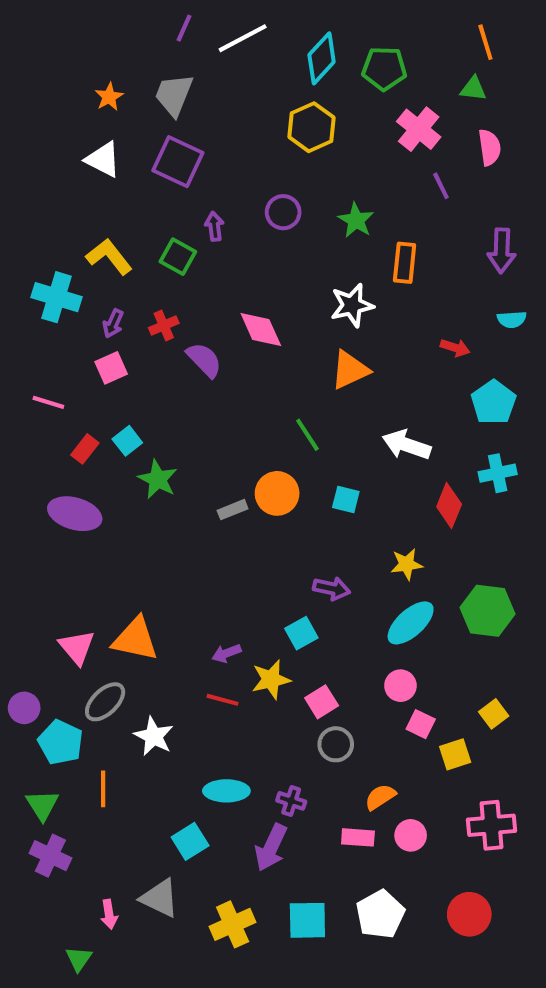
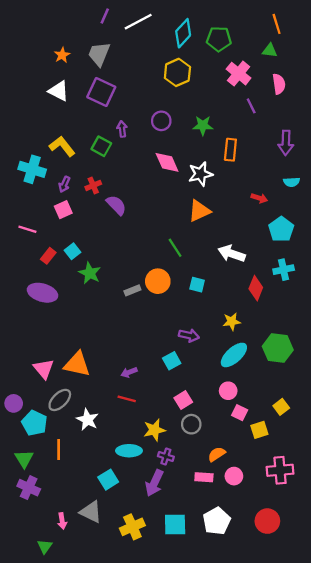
green star: (356, 220) -> (203, 125), turned -30
pink diamond: (261, 330) -> (167, 162), moved
yellow star: (271, 680) -> (154, 430), moved

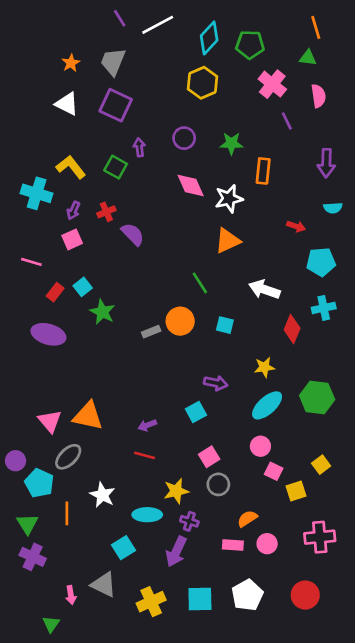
purple line: (105, 16) -> (120, 18), turned -56
cyan pentagon: (281, 229) -> (321, 262), turned 30
white star: (87, 420) -> (102, 495), moved

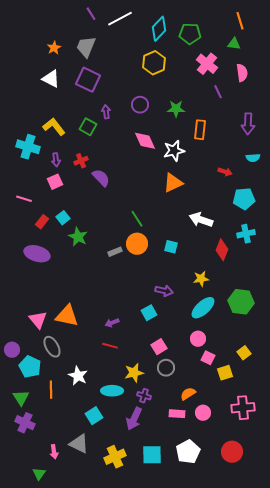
purple arrow: (73, 210) -> (56, 160), turned -32
green line: (200, 283) -> (137, 219), moved
gray ellipse: (68, 457) -> (52, 347), turned -75

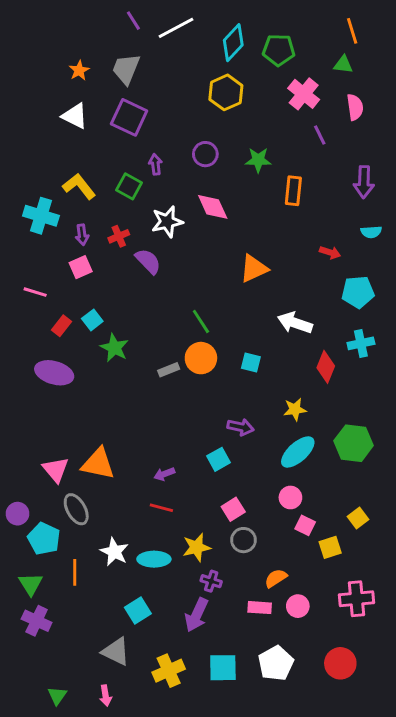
white star: (174, 151) -> (167, 222), moved
cyan ellipse: (112, 391) -> (154, 559), moved
pink arrow: (54, 452) -> (106, 696), moved

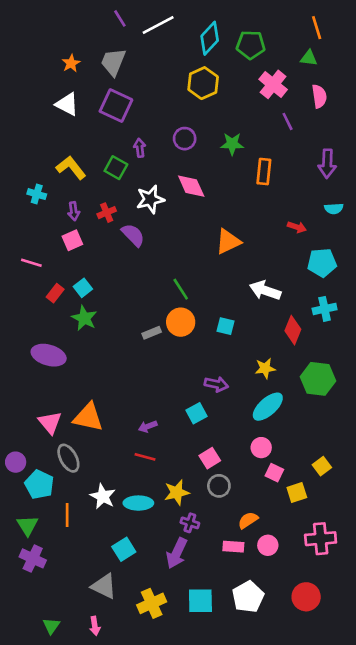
cyan cross: (41, 216) -> (37, 194), size x0.6
green star: (114, 348) -> (84, 318), moved
purple ellipse: (54, 373) -> (49, 355), moved
green hexagon: (354, 443) -> (318, 379), moved

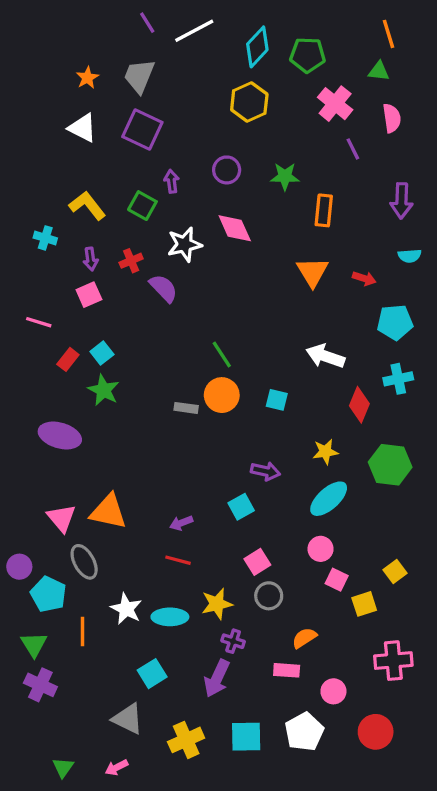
orange triangle: (228, 242) -> (312, 272), moved, turned -36
gray rectangle: (152, 333) -> (186, 408), turned 30
pink circle: (268, 545) -> (333, 691), moved
pink arrow: (95, 626) -> (116, 767), turned 72

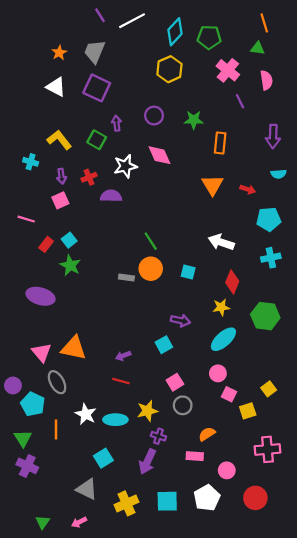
purple semicircle: (163, 288) -> (111, 196), turned -45
red diamond: (359, 405) -> (232, 282), moved

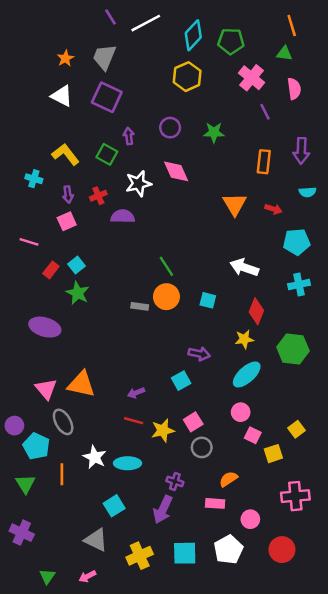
orange rectangle: (220, 143) -> (264, 162), moved
yellow star: (147, 411) -> (163, 430), moved
purple cross: (27, 466) -> (22, 533), moved

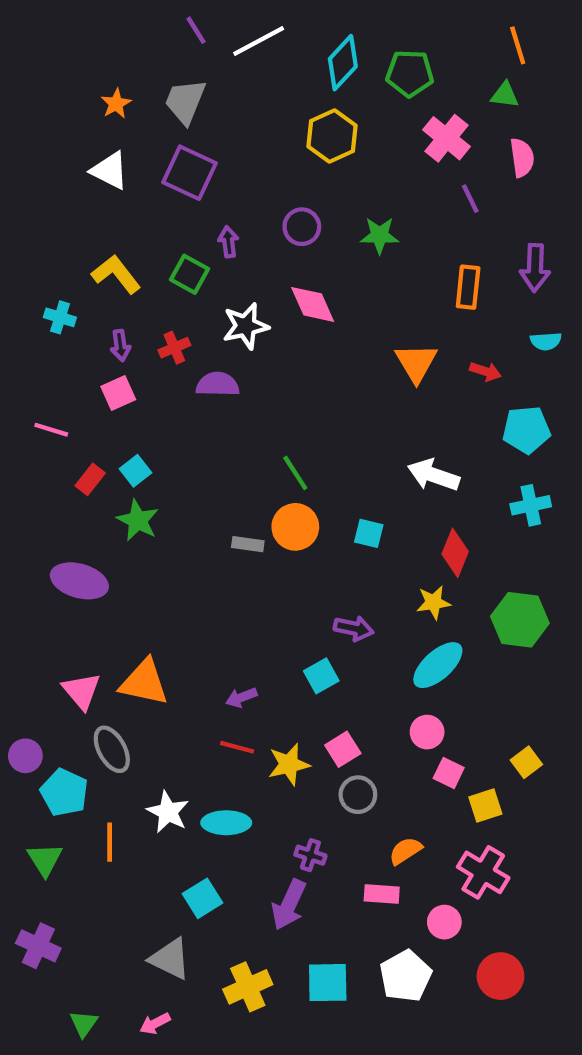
pink cross: (295, 496) -> (483, 872), moved, turned 36

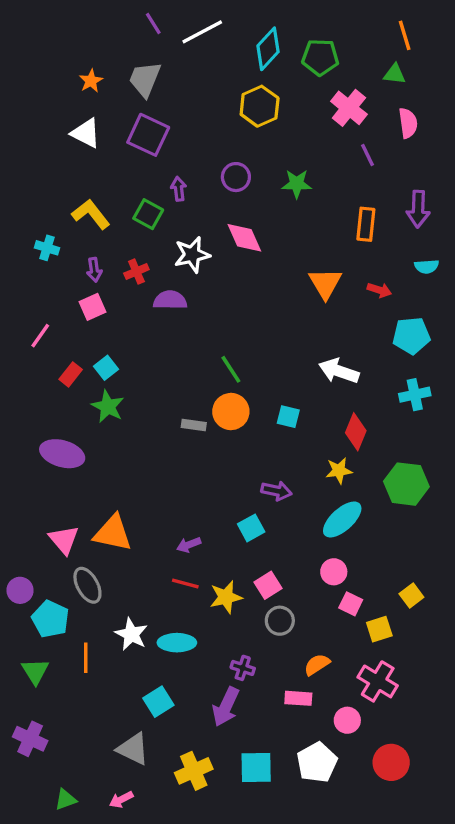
pink line: (51, 430) -> (40, 336), turned -72
green triangle: (84, 1024) -> (66, 800), turned 35

